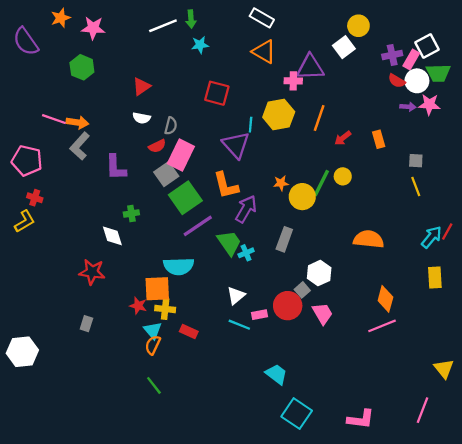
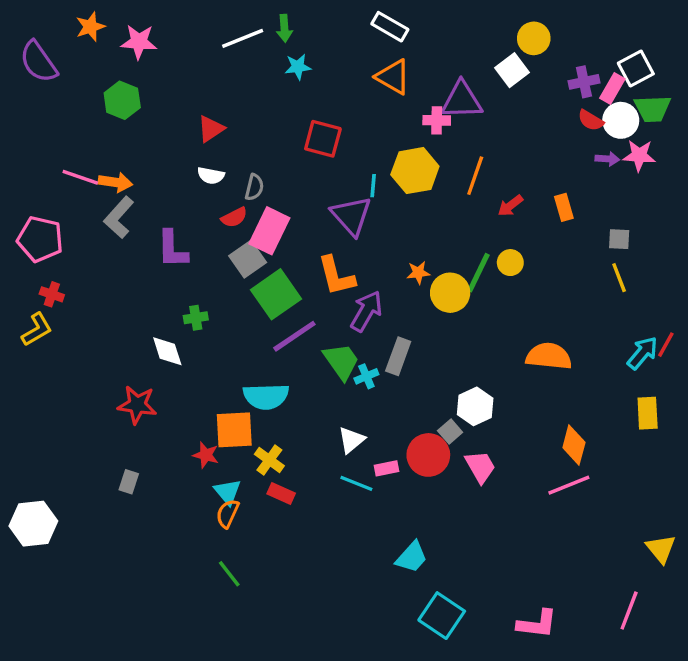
gray rectangle: (284, 239) -> (398, 356), moved
yellow cross: (165, 309) -> (269, 460), moved, turned 30
cyan trapezoid: (276, 374) -> (412, 557), turned 95

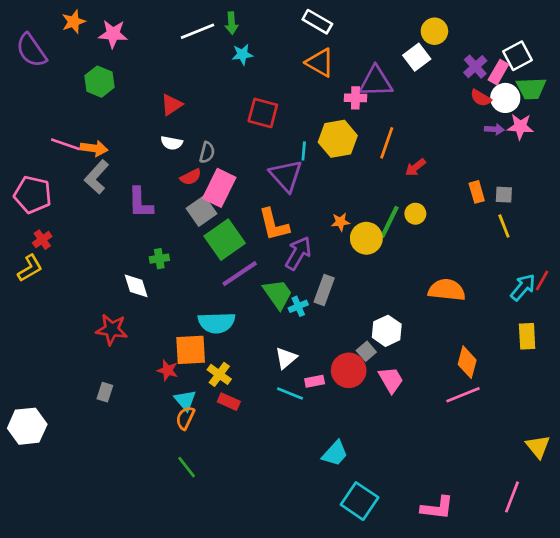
purple cross: (584, 82) -> (475, 67), turned -30
orange rectangle: (564, 207) -> (477, 192), moved
red cross: (52, 294) -> (42, 240), turned 36

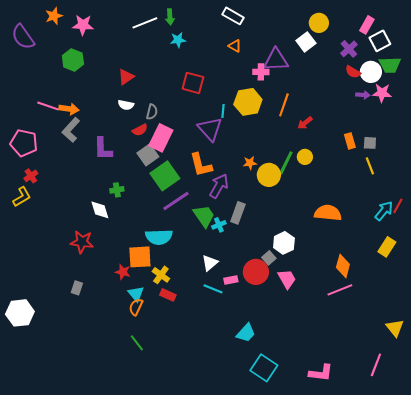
orange triangle: (320, 63) -> (235, 46), size x0.6
pink rectangle: (498, 72) -> (367, 25), moved
yellow rectangle: (527, 336) -> (387, 247), turned 36

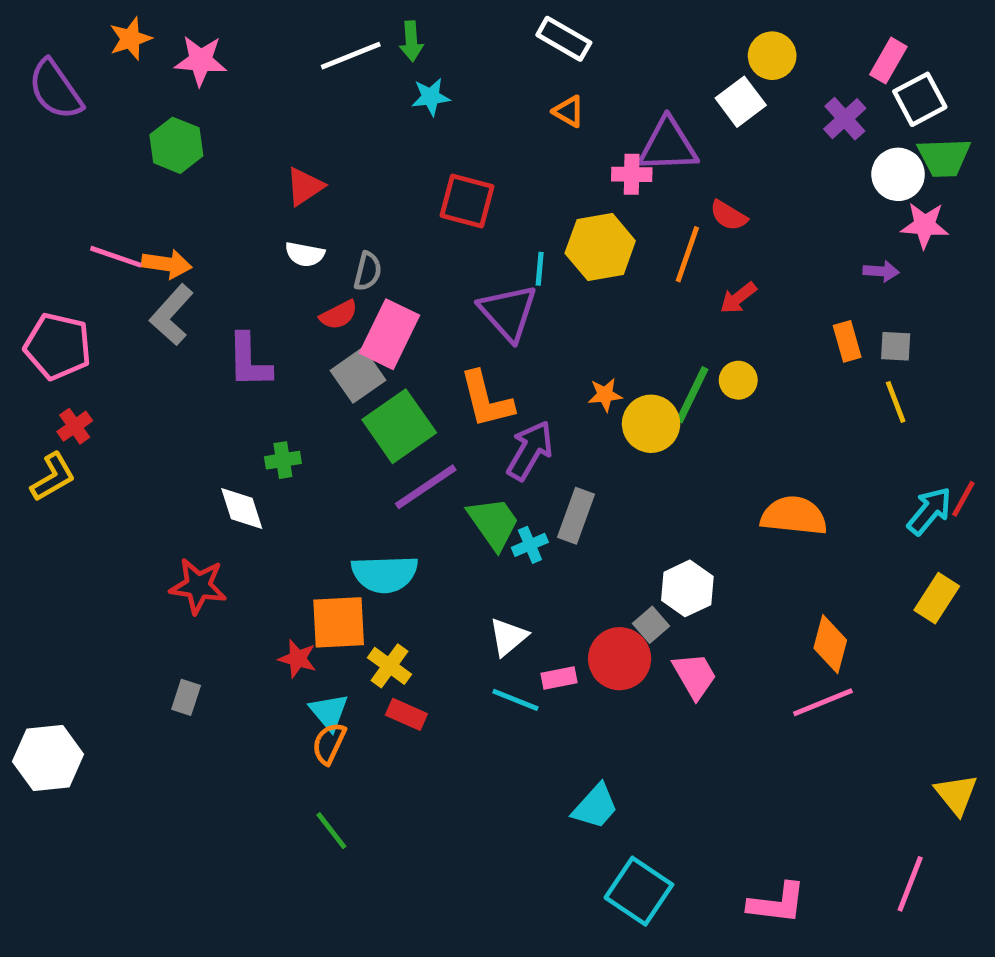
red semicircle: (353, 72) -> (729, 216), moved
purple arrow: (363, 95) -> (881, 271), moved

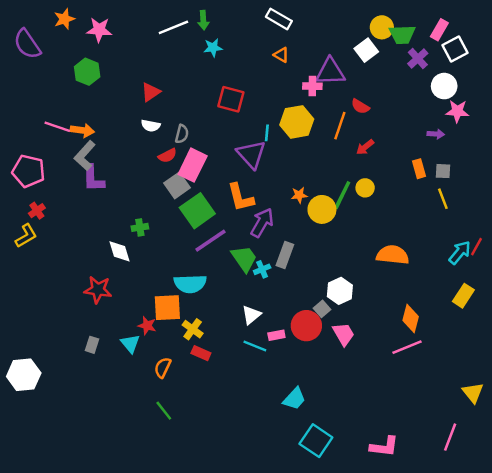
green trapezoid: (944, 157) -> (402, 35), moved
purple L-shape: (249, 361) -> (93, 178), moved
cyan triangle: (329, 712) -> (130, 344), moved

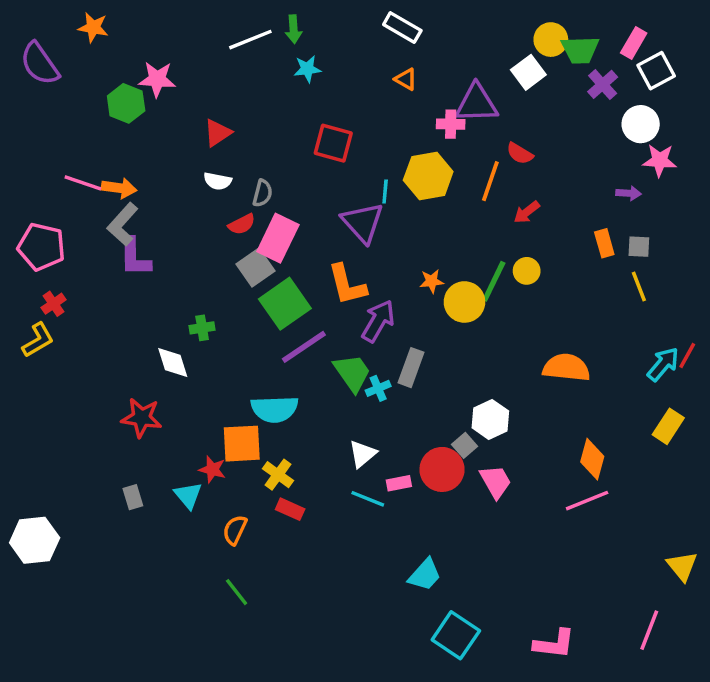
orange star: (64, 19) -> (93, 27), turned 30
pink star: (99, 30) -> (157, 79), moved
gray rectangle: (92, 345) -> (133, 497), turned -35

